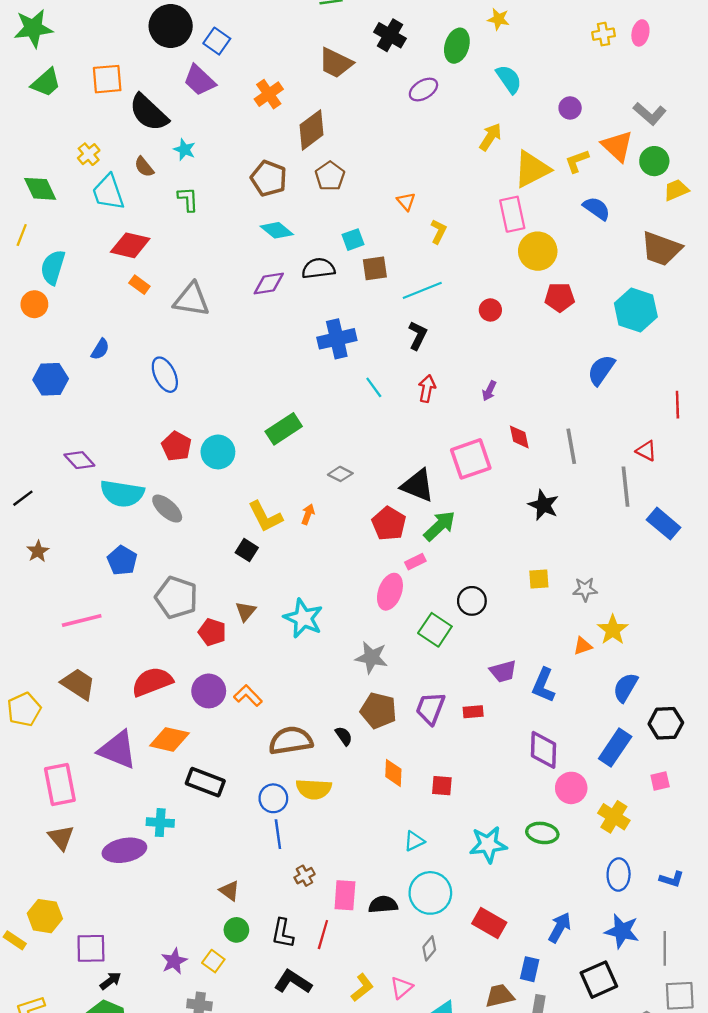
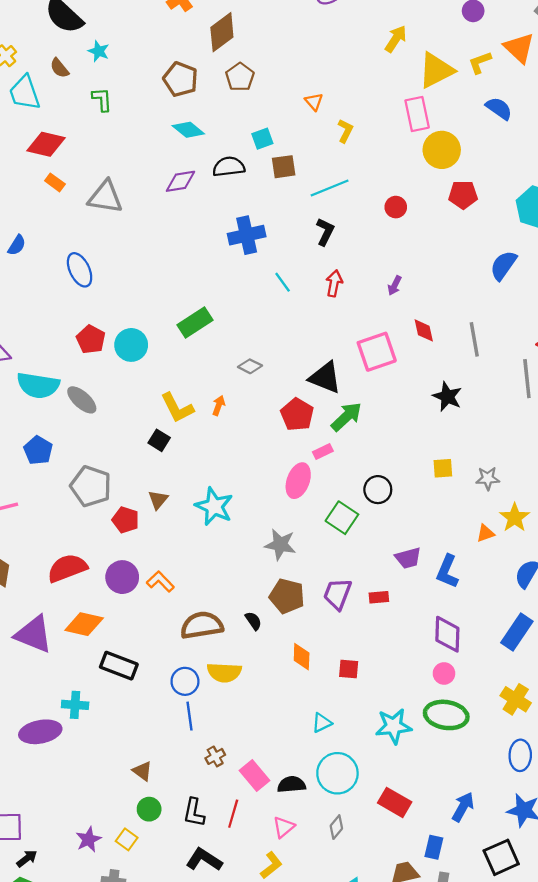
pink circle: (571, 788) -> (444, 673), moved, size x0.7
green ellipse: (542, 833) -> (446, 715), size x1.4
pink rectangle: (345, 895) -> (254, 776), turned -44
pink triangle: (401, 988) -> (284, 827), moved

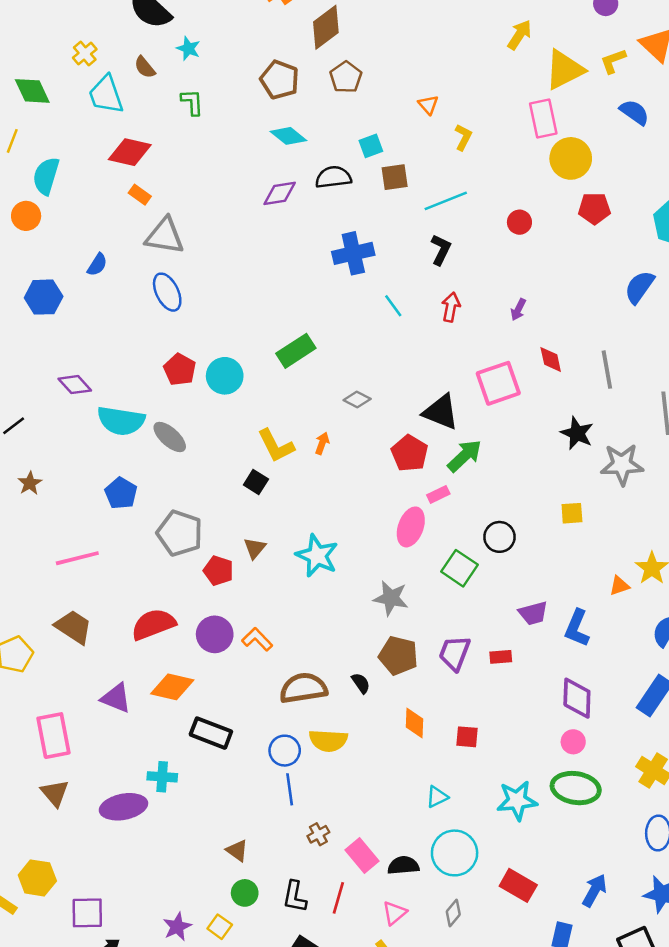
gray triangle: (105, 197) -> (165, 236), moved
gray star: (488, 478) -> (622, 464), moved, size x1.6
purple triangle: (34, 634) -> (116, 698), size x0.7

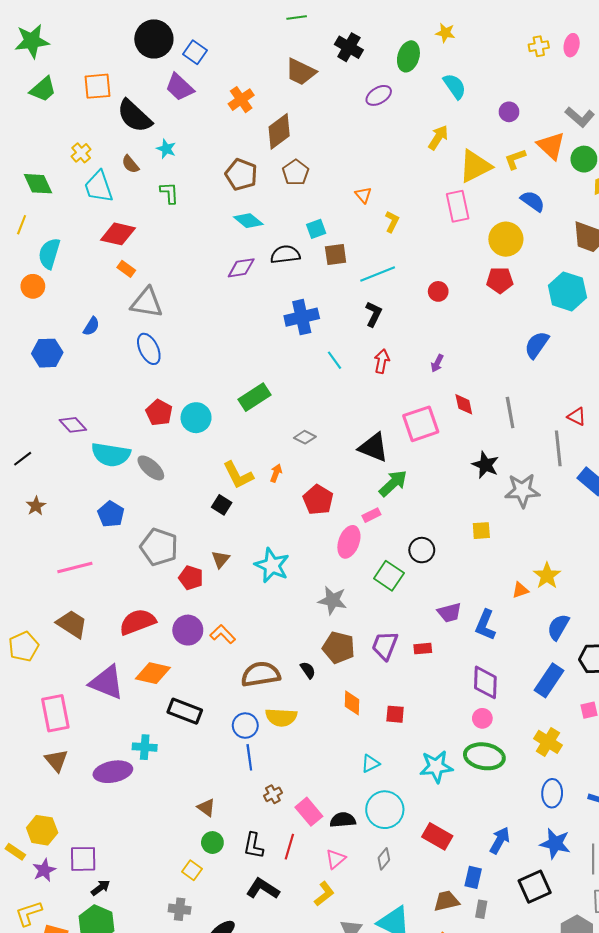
yellow circle: (571, 158) -> (506, 239), moved
red pentagon: (410, 453) -> (318, 500), moved
purple triangle: (116, 698) -> (107, 682), size x1.4
purple star: (177, 927) -> (44, 870), moved

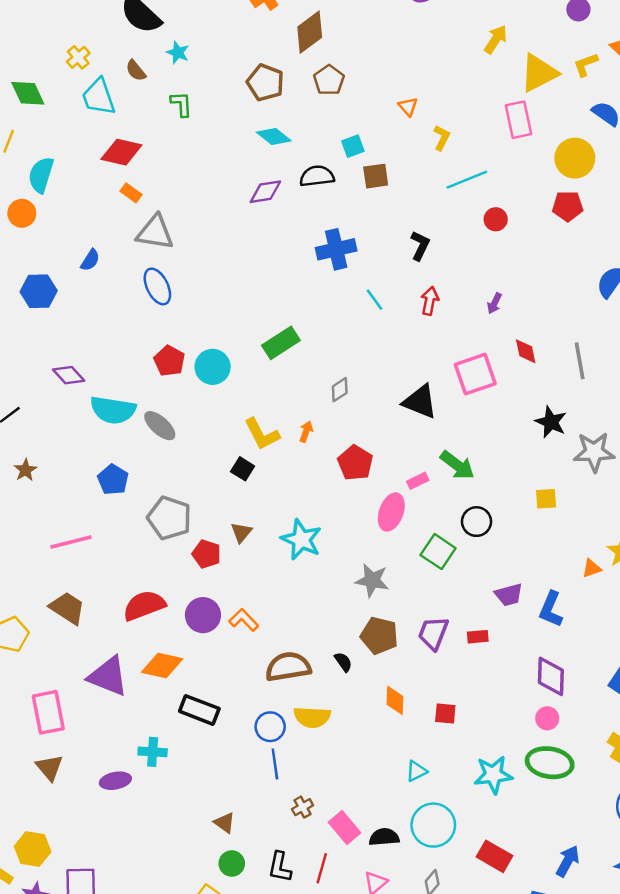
cyan line: (378, 274) -> (467, 180), moved
gray diamond: (305, 437) -> (340, 390), turned -60
green arrow: (393, 483) -> (457, 465), moved, turned 80
purple ellipse: (113, 772) -> (115, 781), size x0.7

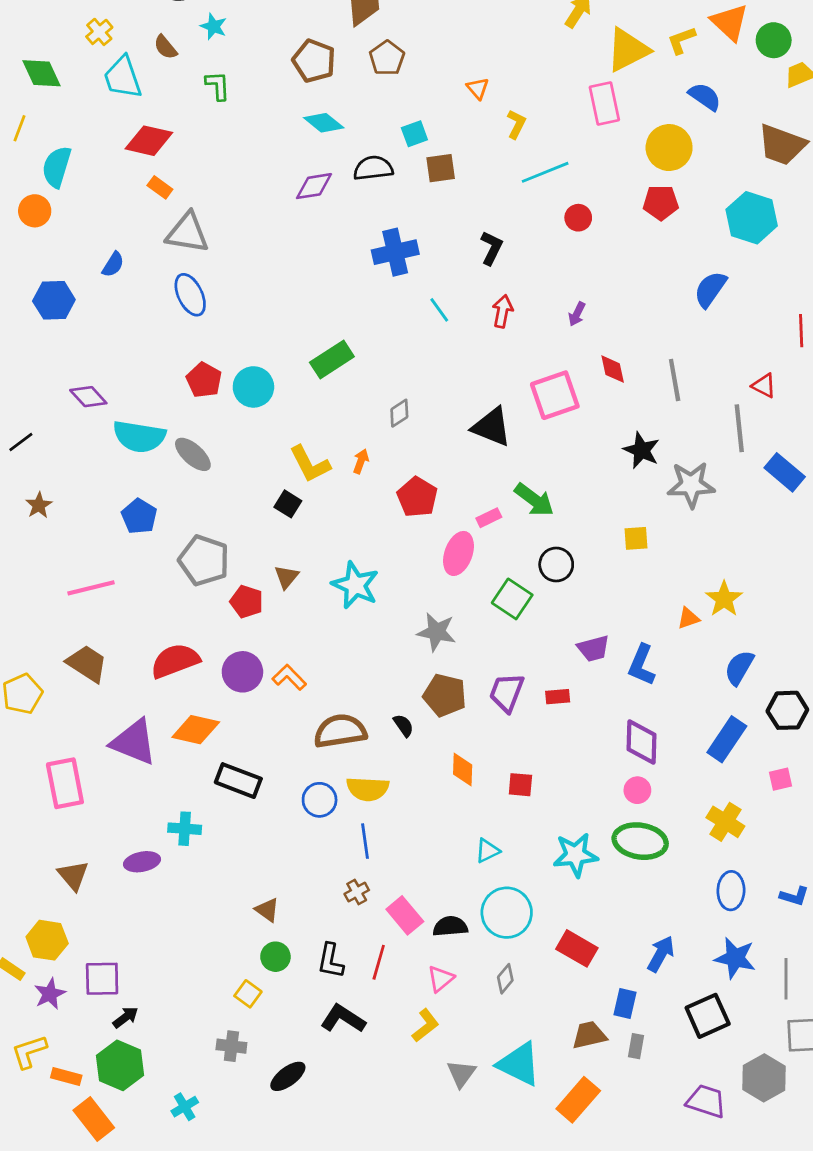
blue line: (275, 764) -> (365, 841), moved
brown triangle: (49, 767) -> (73, 875), moved

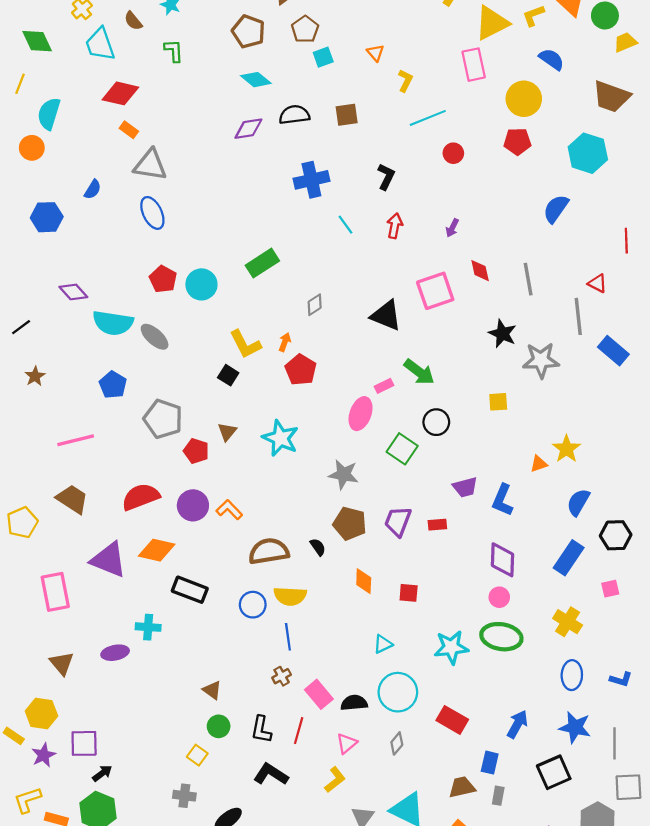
cyan square: (414, 134) -> (323, 57), moved
red pentagon: (417, 497) -> (301, 370), moved

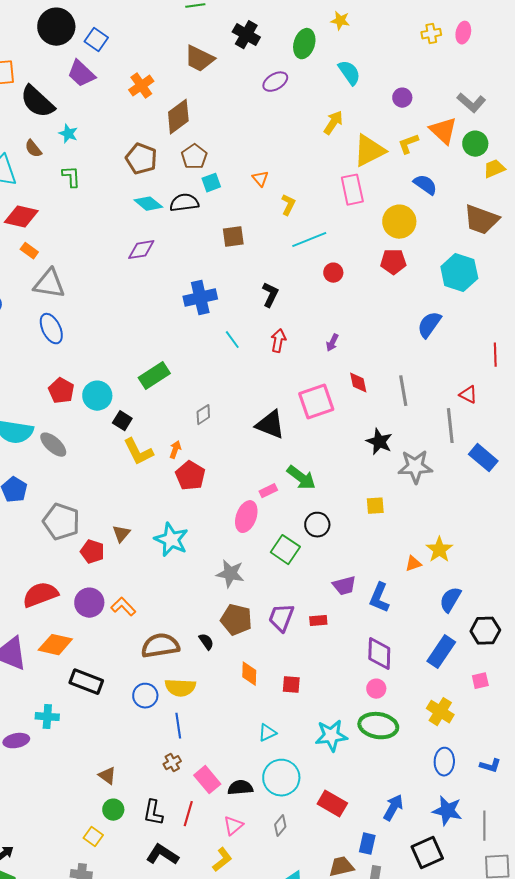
black semicircle: (294, 115) -> (184, 203), moved
black square: (228, 375) -> (122, 421), moved

